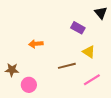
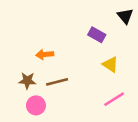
brown line: (67, 66) -> (57, 82), moved
brown star: (12, 70) -> (27, 81), moved

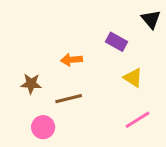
orange arrow: (45, 55) -> (72, 60), moved
brown star: (27, 81) -> (31, 84), moved

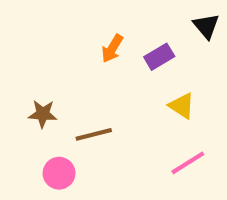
purple rectangle: (117, 42) -> (159, 57), turned -60
orange arrow: (72, 60) -> (112, 49), moved, turned -54

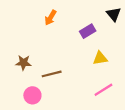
orange arrow: (112, 49) -> (51, 18), moved
yellow triangle: (182, 106) -> (100, 58), turned -42

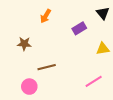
yellow triangle: (100, 58) -> (103, 49), moved
brown star: (23, 63) -> (24, 44), moved

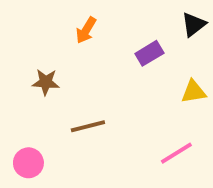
black triangle: (103, 13) -> (194, 24), turned 32
pink circle: (29, 87) -> (28, 163), moved

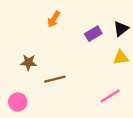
black triangle: (194, 24) -> (121, 29), moved
brown star: (46, 82) -> (29, 62), moved

